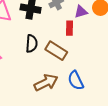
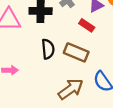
red rectangle: (70, 28) -> (87, 25), turned -48

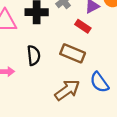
black semicircle: (48, 49) -> (34, 55), moved

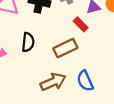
brown rectangle: (73, 53) -> (65, 48), turned -60

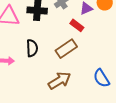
blue semicircle: (85, 81) -> (101, 78), moved

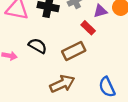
black semicircle: (32, 48) -> (38, 46), turned -66

